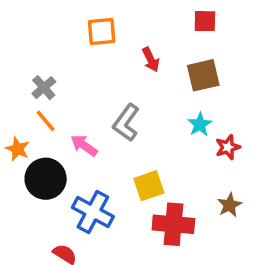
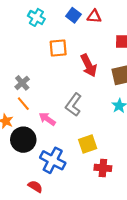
red arrow: (151, 60) -> (89, 65), size x1.5
red cross: (173, 224) -> (103, 168), size x0.7

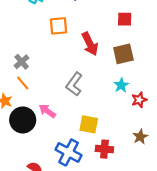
pink arrow: (47, 119) -> (47, 111), moved
yellow square: (88, 144) -> (89, 124), turned 30
blue cross: (53, 160) -> (69, 152), moved

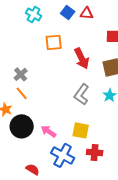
gray L-shape: (74, 84) -> (82, 94), moved
pink arrow: (47, 111) -> (49, 131), moved

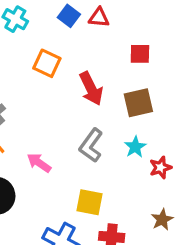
orange square: (54, 42) -> (47, 63), turned 30
pink arrow: (49, 131) -> (39, 163), moved

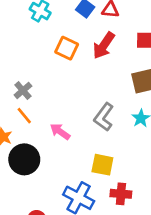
red arrow: (91, 89) -> (104, 45), moved, turned 60

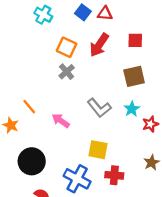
gray cross: (23, 90) -> (67, 72), moved
gray L-shape: (104, 117) -> (99, 108), turned -75
black circle: (24, 159) -> (32, 161), moved

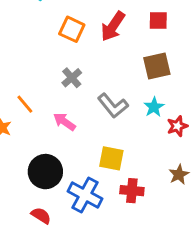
gray cross: (67, 72) -> (72, 78), moved
black circle: (32, 161) -> (45, 172), moved

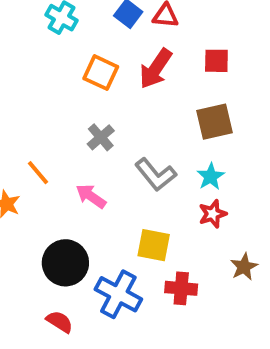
red star: (177, 126) -> (213, 214), moved

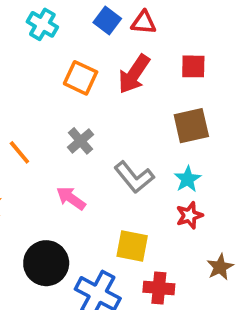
orange line: (38, 173) -> (19, 152), moved

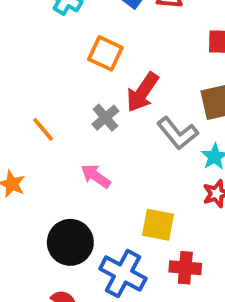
red arrow: (134, 74) -> (142, 92), moved
gray L-shape: (134, 177) -> (178, 133), moved

